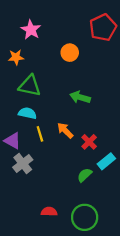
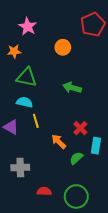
orange arrow: (65, 130) -> (59, 142), moved
cyan rectangle: (106, 161) -> (96, 146), turned -42
gray cross: (23, 164) -> (20, 167), moved, turned 36

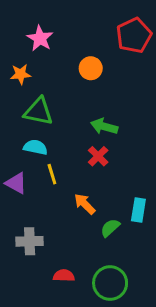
red cross: (80, 128) -> (98, 156), moved

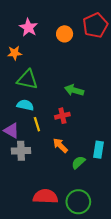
orange circle: (91, 68) -> (65, 34), moved
red cross: (98, 156) -> (62, 116), moved, turned 32
gray cross: (30, 241) -> (21, 151), moved
red semicircle: (64, 276) -> (45, 196), size x1.6

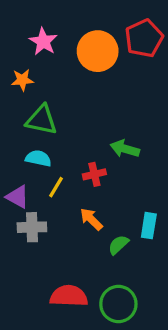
orange circle: (65, 34) -> (98, 51), size x1.6
green arrow: (74, 90) -> (125, 149), moved
yellow line: (37, 124) -> (56, 187), turned 48

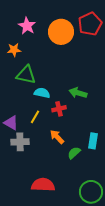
cyan semicircle: (38, 158) -> (42, 93), moved
green circle: (118, 304) -> (91, 192), moved

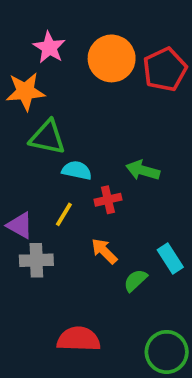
red pentagon: (90, 24) -> (165, 69), moved
orange star: (14, 50) -> (25, 91), size x1.5
cyan rectangle: (93, 141) -> (170, 258), turned -42

